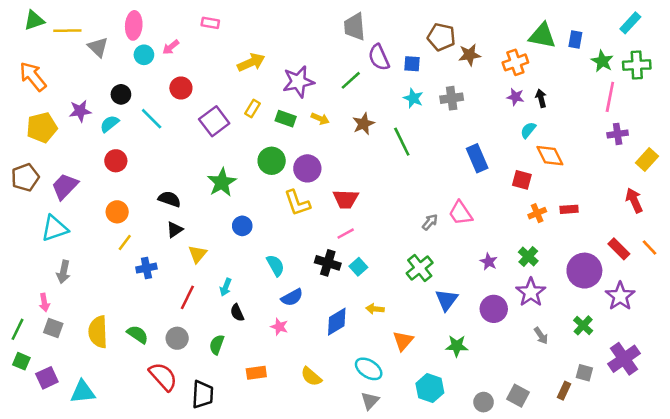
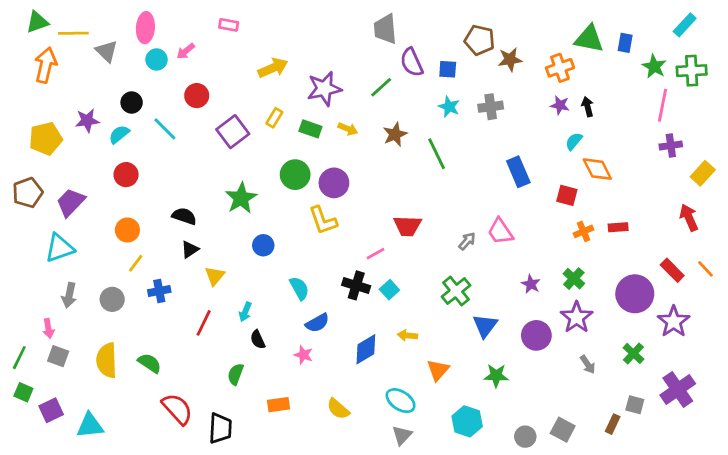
orange arrow: (33, 77) -> (46, 65), moved, turned 52
red trapezoid: (346, 199) -> (407, 226), moved
gray circle: (177, 338) -> (112, 299), moved

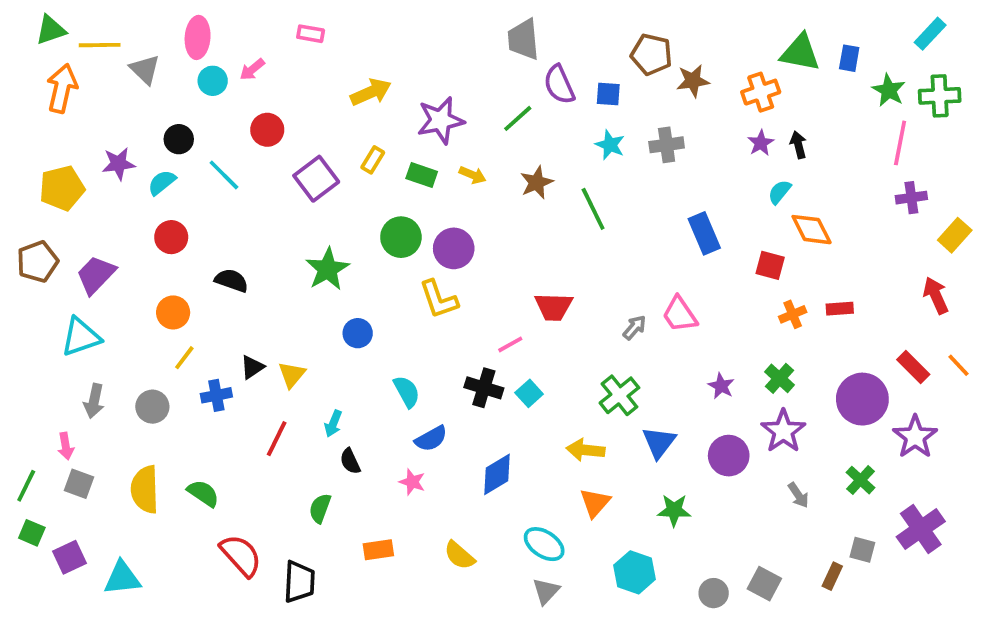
purple star: (560, 105) -> (761, 143), turned 30
black semicircle: (184, 216) -> (231, 280), moved
black triangle: (190, 249) -> (252, 367), moved
yellow arrow: (407, 335) -> (586, 450), moved, size x1.4

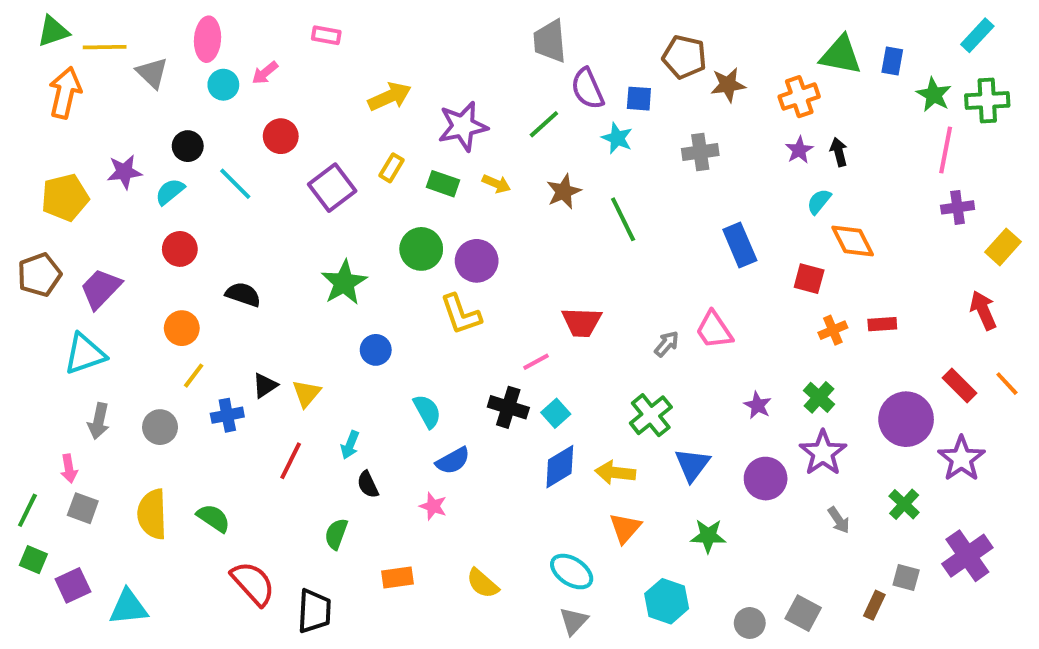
cyan star: (610, 145) -> (617, 138), moved
blue diamond: (497, 474) -> (560, 467), moved

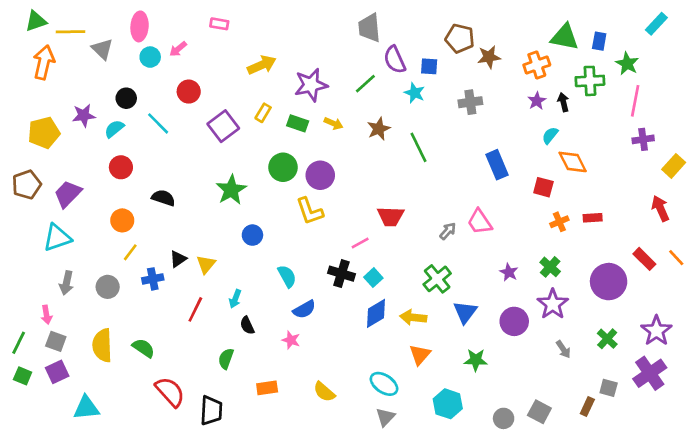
green cross: (987, 101) -> (590, 81), moved
purple star: (961, 459) -> (656, 331), moved
purple square: (73, 585) -> (57, 372), moved

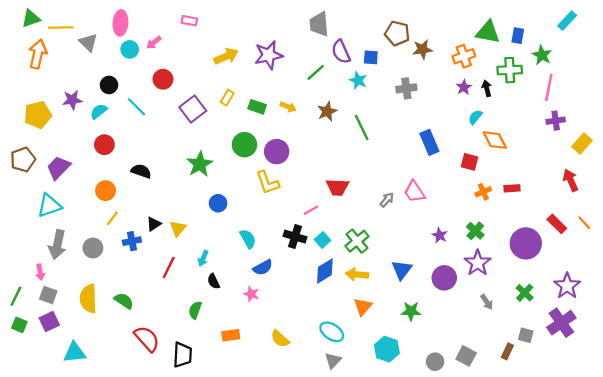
purple star: (311, 85) -> (269, 55), moved
green cross: (437, 279) -> (357, 241), moved
gray arrow: (66, 283) -> (57, 245), size x1.4

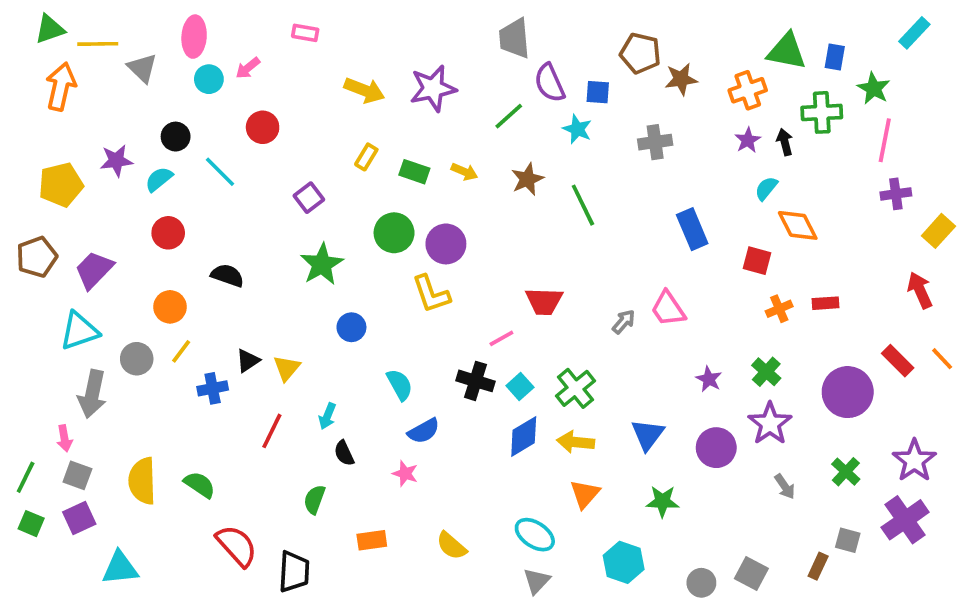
yellow arrow: (226, 56) -> (364, 90), turned 45
purple square: (193, 109) -> (309, 198), moved, size x0.7
gray circle: (93, 248) -> (137, 359), moved

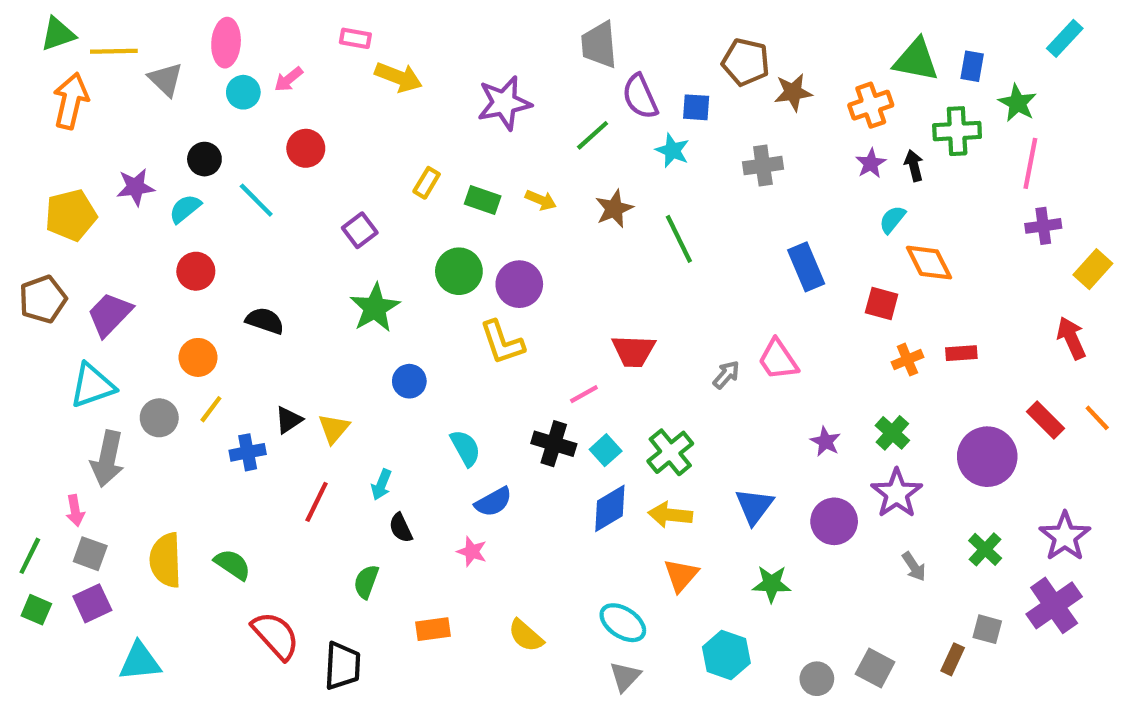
yellow arrow: (364, 90) -> (399, 77), moved

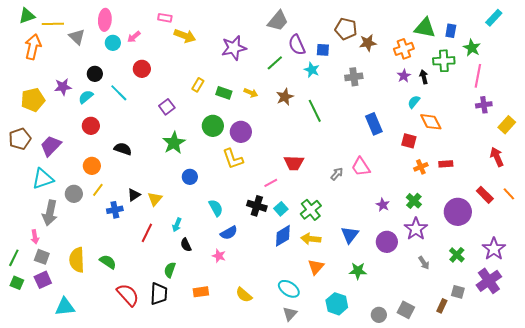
gray trapezoid: (599, 45) -> (278, 21), turned -135
black trapezoid: (342, 666) -> (159, 294), moved

